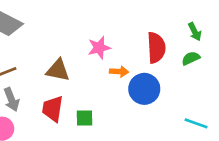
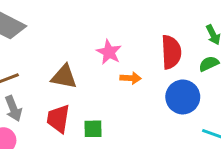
pink star: (99, 48) -> (109, 52), turned -30
blue circle: (144, 89) -> (183, 97), moved

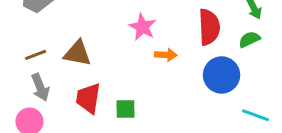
brown triangle: (64, 77) -> (77, 53), moved

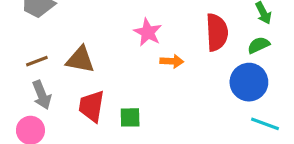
blue circle: (222, 75) -> (249, 82), moved

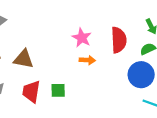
pink star: (148, 32) -> (82, 38), moved
green square: (130, 117) -> (58, 90), moved

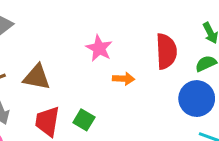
pink star: (82, 38) -> (99, 48), moved
green square: (58, 90) -> (84, 120), turned 32

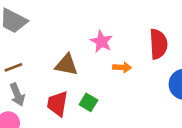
brown triangle: (37, 77) -> (66, 65), moved

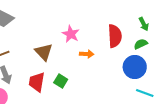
brown triangle: (66, 65) -> (44, 52), turned 36

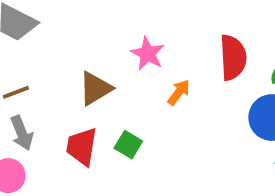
brown triangle: (44, 52) -> (95, 88), turned 42
orange arrow: (87, 54) -> (179, 92), turned -56

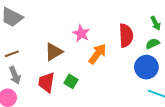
orange arrow: (179, 92) -> (97, 54), size x1.5

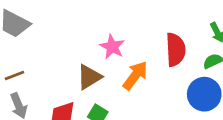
brown triangle: (54, 52) -> (89, 77), moved

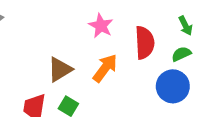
pink star: (112, 47) -> (101, 26), moved

